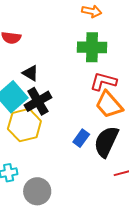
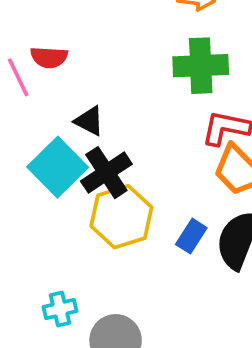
yellow hexagon: (24, 125) -> (121, 217), moved

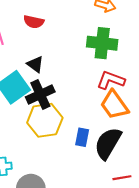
red semicircle: (49, 57) -> (34, 22), moved
blue rectangle: (191, 236) -> (82, 137), turned -30

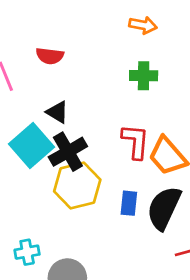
green cross: (102, 43) -> (144, 76), size x0.7
red L-shape: (111, 80) -> (136, 142), moved, turned 80

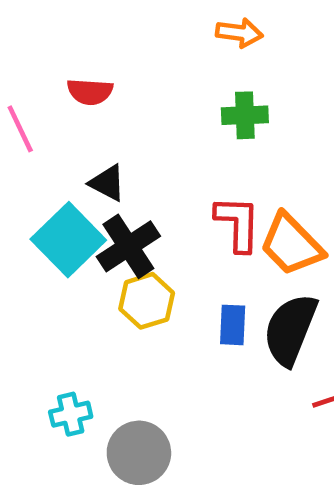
yellow hexagon: (77, 186) -> (147, 301), size x0.7

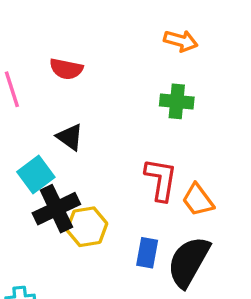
cyan square: (68, 240) -> (36, 174), size x0.7
orange trapezoid: (291, 244) -> (198, 200), size x0.7
black cross: (128, 246) -> (56, 209), moved

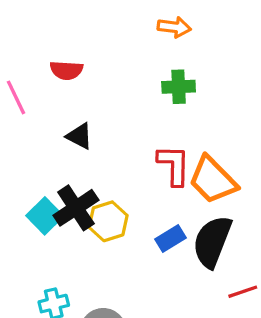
cyan square: (36, 174) -> (45, 216), moved
orange trapezoid: (198, 200) -> (213, 180), size x1.5
blue rectangle: (147, 253) -> (170, 238), turned 56

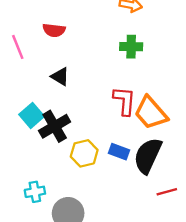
cyan square: (45, 216) -> (32, 115), moved
yellow hexagon: (108, 221) -> (84, 153), moved
blue rectangle: (170, 238) -> (119, 152), turned 48

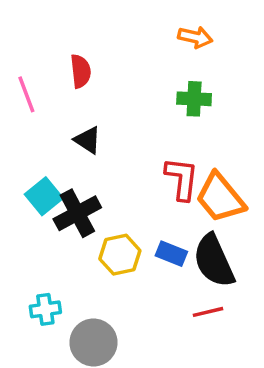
red semicircle: (54, 30) -> (81, 71), turned -105
black semicircle: (148, 156) -> (214, 261), turned -51
red line: (167, 192) -> (208, 312), moved

